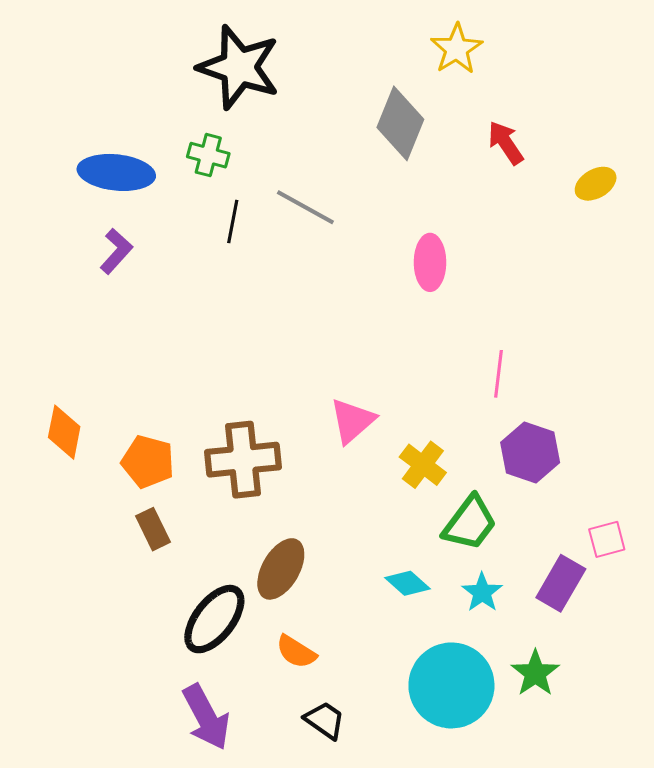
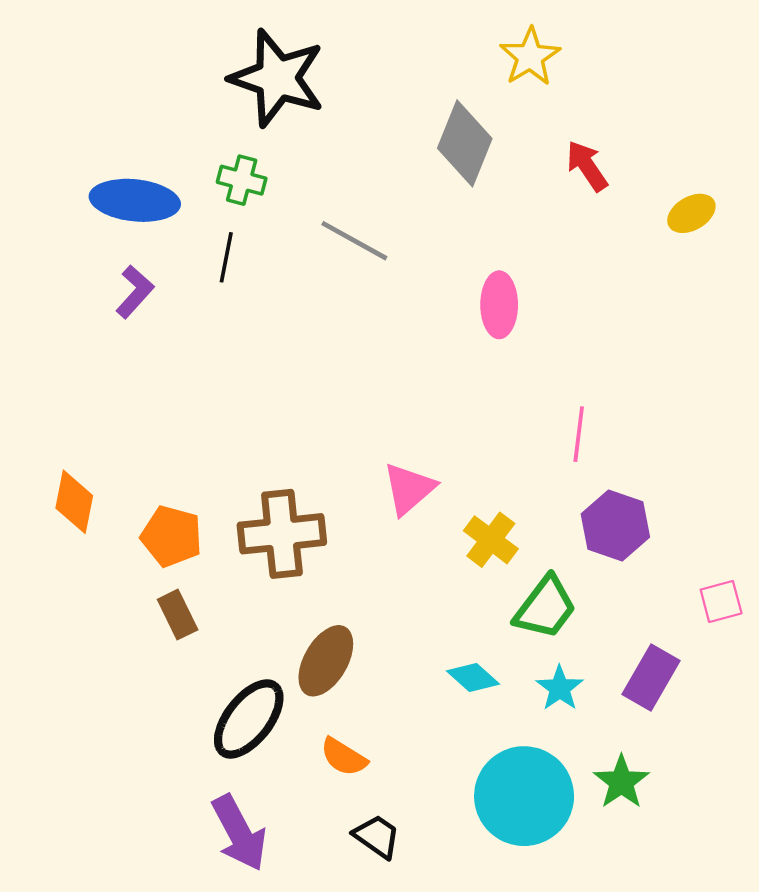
black line: (233, 222) -> (226, 257), moved
pink square: (607, 539) -> (721, 601), moved

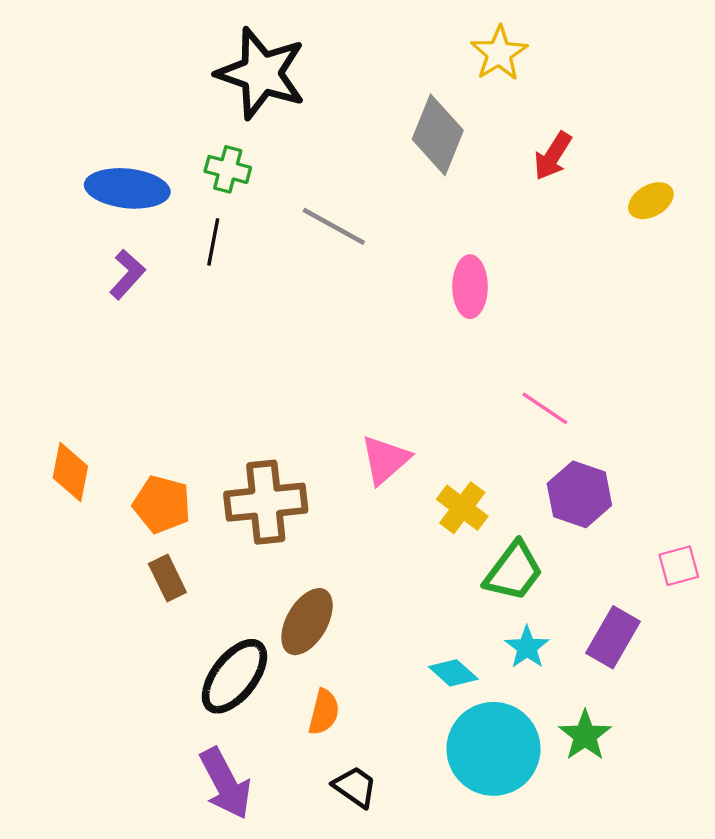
red arrow: (587, 166) -> (553, 156), turned -114
pink line: (579, 434) -> (545, 408), turned -63
cyan diamond: (473, 677) -> (453, 673), moved
orange semicircle: (344, 757) -> (324, 712), turned -108

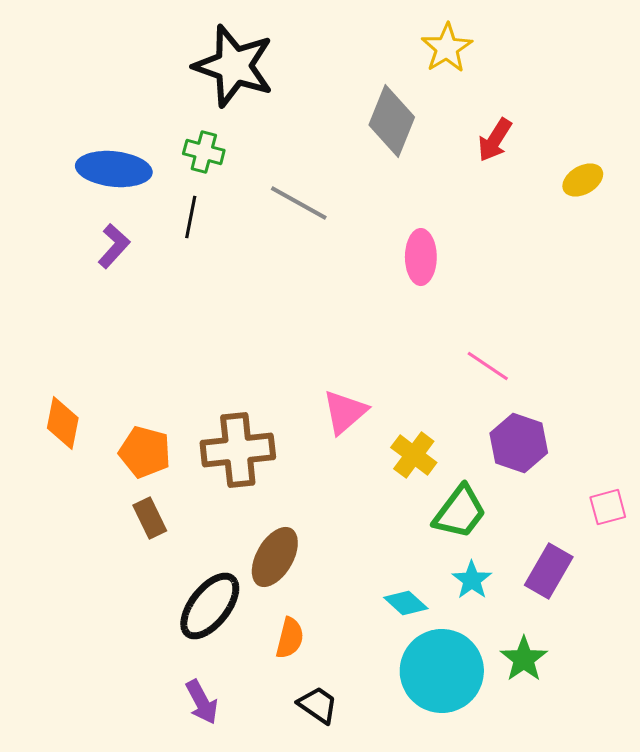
purple arrow: (226, 783) -> (202, 702), size x0.7

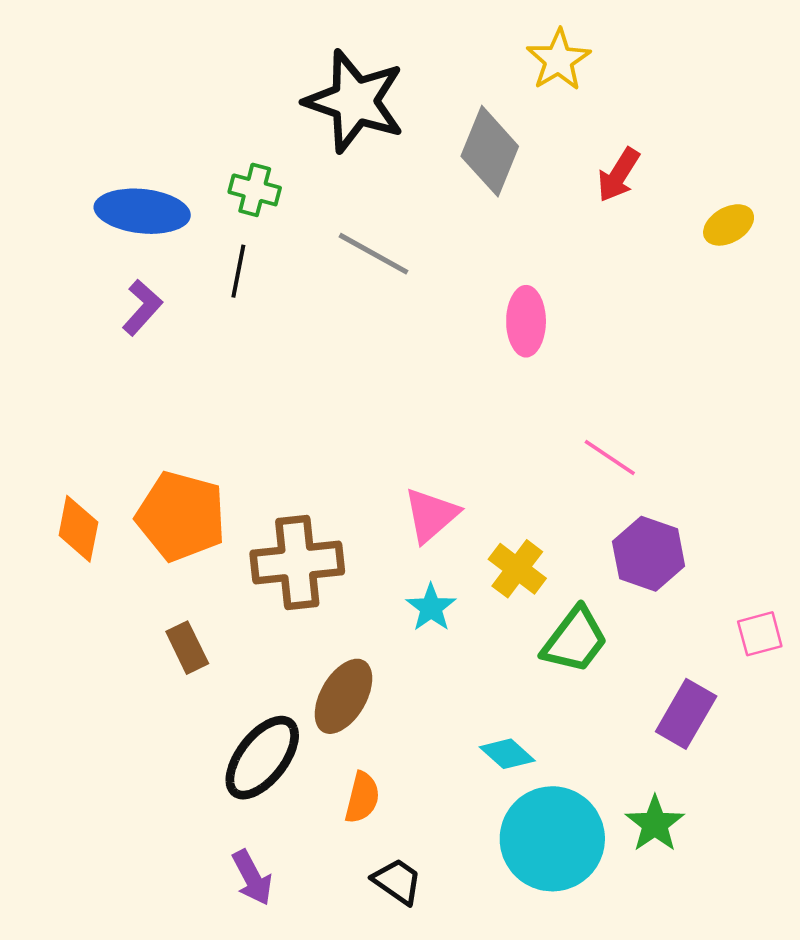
black star: (234, 66) -> (355, 101), moved
orange pentagon: (145, 452) -> (181, 516), moved, size x1.4
cyan star: (472, 580) -> (431, 608), moved

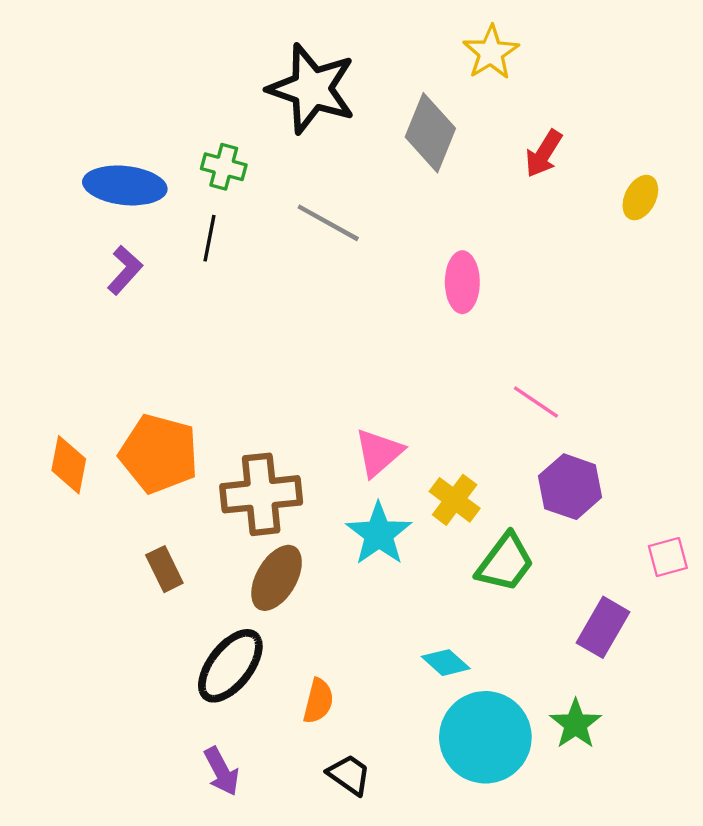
yellow ellipse: (729, 225) -> (640, 198), turned -33
cyan star: (431, 608) -> (379, 534), size x1.5
brown ellipse: (343, 696) -> (277, 578), moved

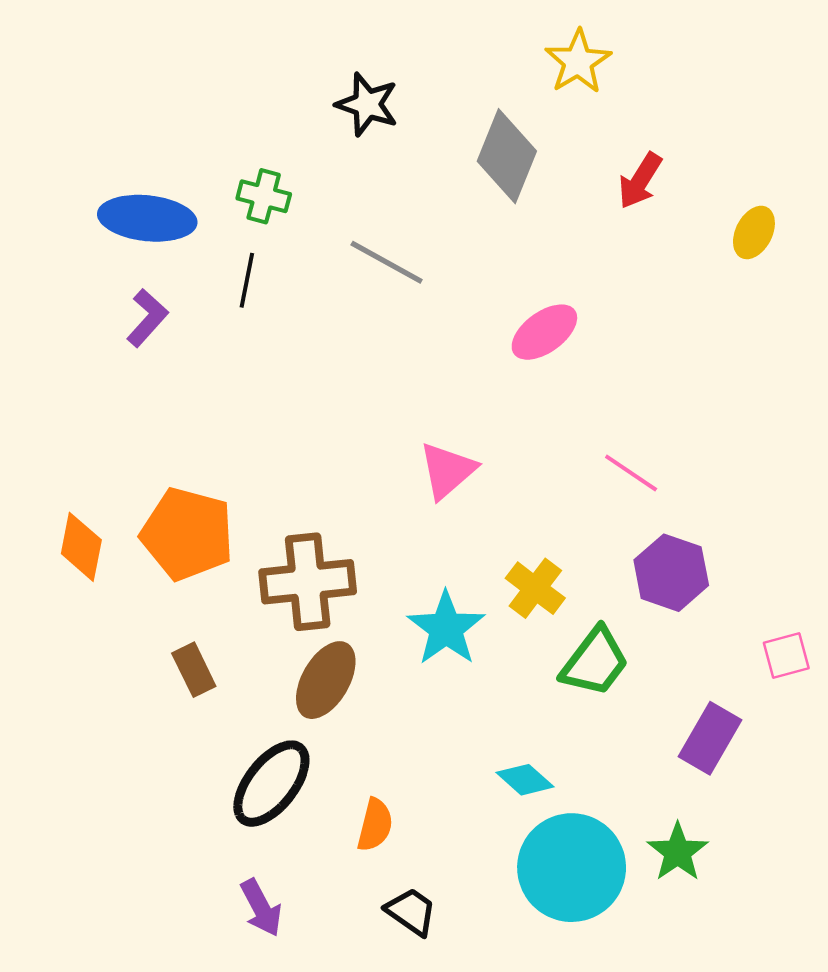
black star: (312, 89) -> (367, 104), size x0.6
pink ellipse: (462, 282) -> (544, 332), turned 54
pink triangle: (379, 453) -> (447, 470), moved

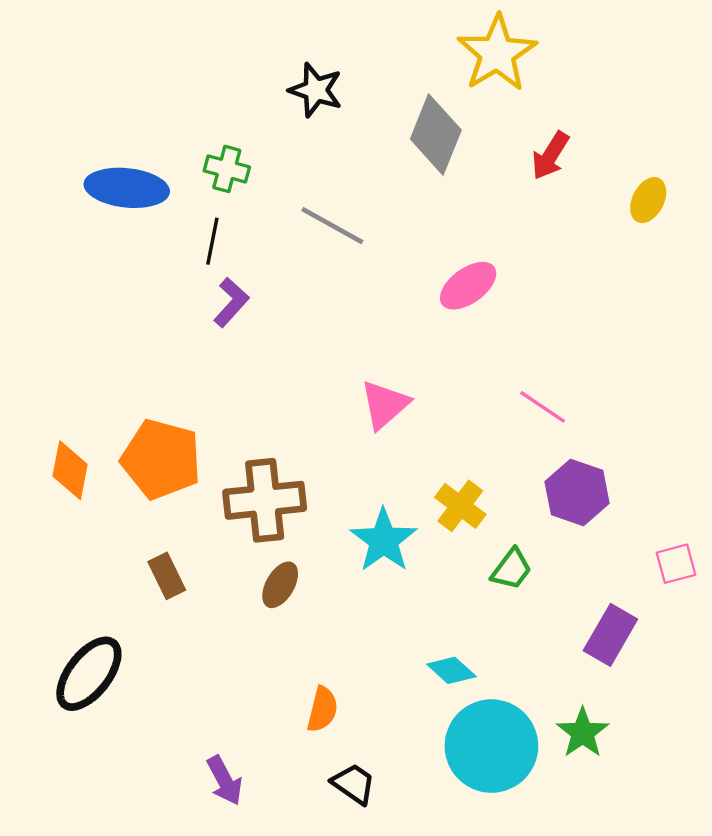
yellow star: (578, 62) -> (497, 53), size x1.4
purple L-shape: (147, 318) -> (231, 302), moved
green trapezoid: (595, 662) -> (511, 569), size x0.7
brown ellipse: (326, 680) -> (280, 585), size x0.7
black ellipse: (271, 784) -> (89, 674), moved

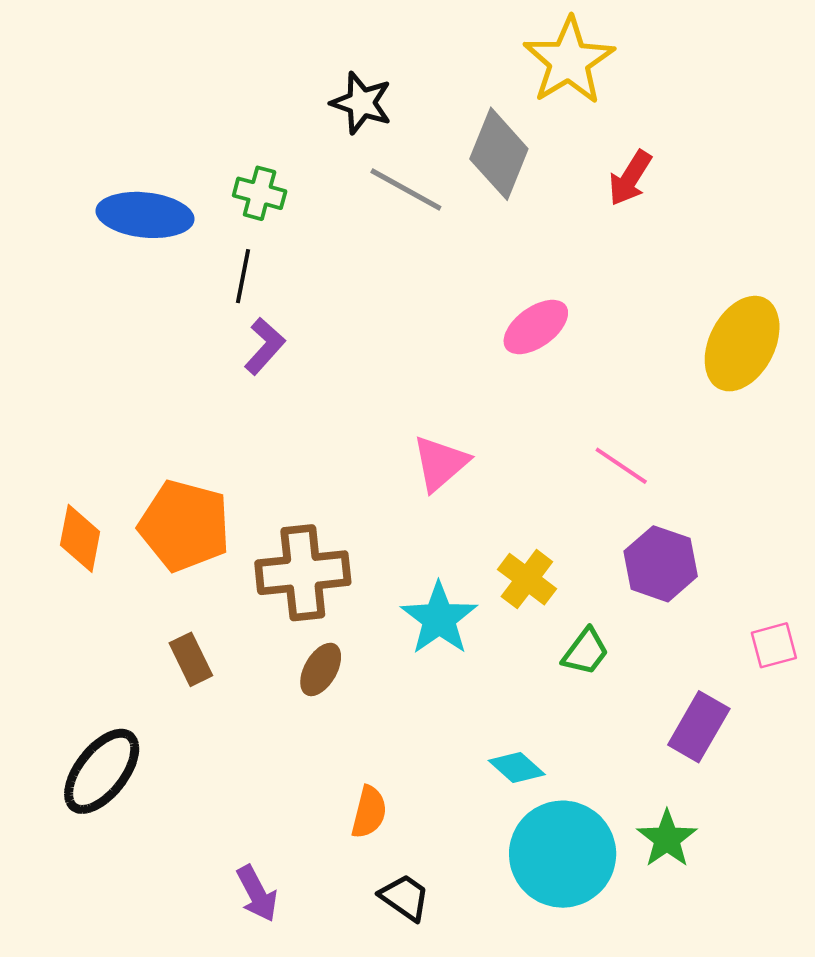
yellow ellipse: (648, 200) -> (742, 344), moved, size x1.8
gray line: (332, 226) -> (406, 189), moved

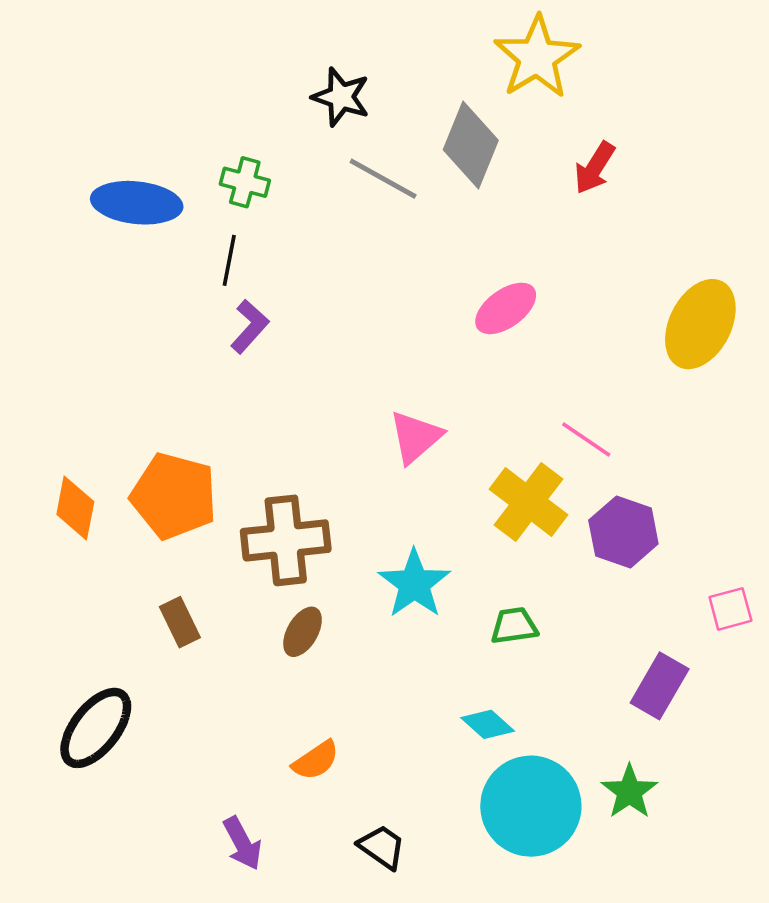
yellow cross: (527, 579) -> (528, 502), moved, size x1.4
green trapezoid: (585, 652) -> (514, 626), moved, turned -135
orange semicircle: (369, 812) -> (316, 760), moved, turned 42

